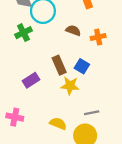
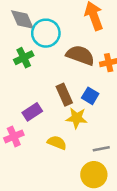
brown semicircle: (73, 30) -> (80, 55), size x1.6
pink cross: (15, 117) -> (14, 136), moved, turned -35
yellow semicircle: (58, 124) -> (57, 143), moved

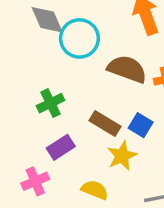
green cross: (24, 58) -> (51, 103), moved
brown rectangle: (64, 95) -> (105, 123), turned -35
yellow star: (77, 118) -> (122, 156), turned -30

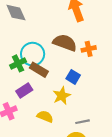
cyan circle: (79, 38) -> (33, 54), moved
brown rectangle: (105, 123) -> (39, 70), moved

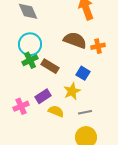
cyan circle: (33, 54) -> (30, 44), moved
purple rectangle: (24, 90) -> (43, 96), moved
gray line: (82, 122) -> (85, 112), moved

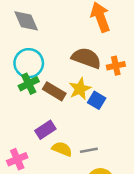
yellow star: (72, 91) -> (80, 89), moved
pink cross: (21, 106) -> (17, 159), moved
gray line: (85, 112) -> (89, 150), moved

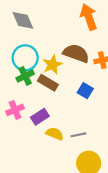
yellow star: (80, 89) -> (52, 65), moved
pink cross: (17, 159) -> (15, 110), moved

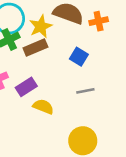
brown rectangle: (48, 83) -> (35, 47), turned -54
gray line: (78, 135) -> (85, 91), moved

